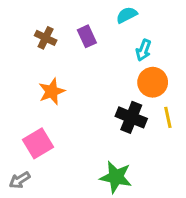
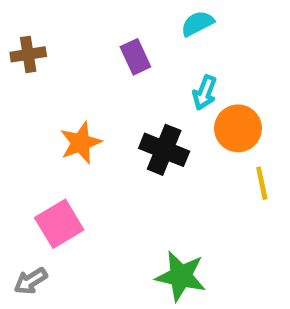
brown cross: (46, 38) -> (28, 54), moved, turned -35
cyan arrow: (143, 50) -> (205, 93), moved
black cross: (131, 117) -> (164, 150), moved

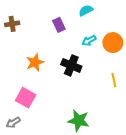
cyan arrow: (205, 93) -> (89, 41), turned 40
orange circle: (238, 128) -> (113, 43), moved
pink square: (59, 224) -> (26, 98), turned -30

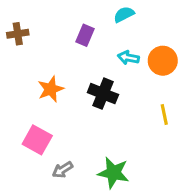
purple rectangle: (59, 25) -> (85, 35), turned 48
cyan arrow: (89, 41) -> (128, 58), turned 40
gray arrow: (13, 123) -> (63, 170), moved

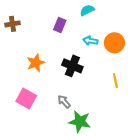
gray arrow: (63, 170) -> (64, 102), moved, turned 80

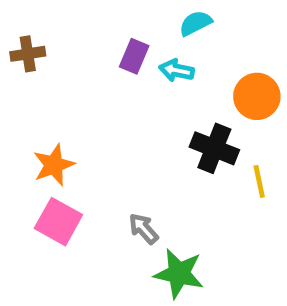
cyan arrow: (90, 41) -> (177, 70), moved
orange star: (36, 63) -> (54, 165), moved
black cross: (72, 66) -> (214, 148), moved

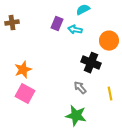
yellow line: (259, 181) -> (110, 94), moved
gray arrow: (144, 229) -> (80, 88), moved

